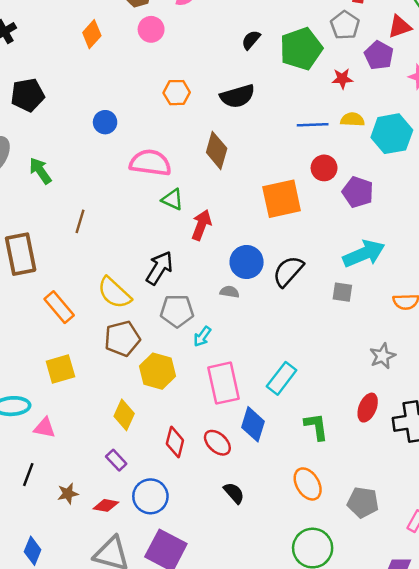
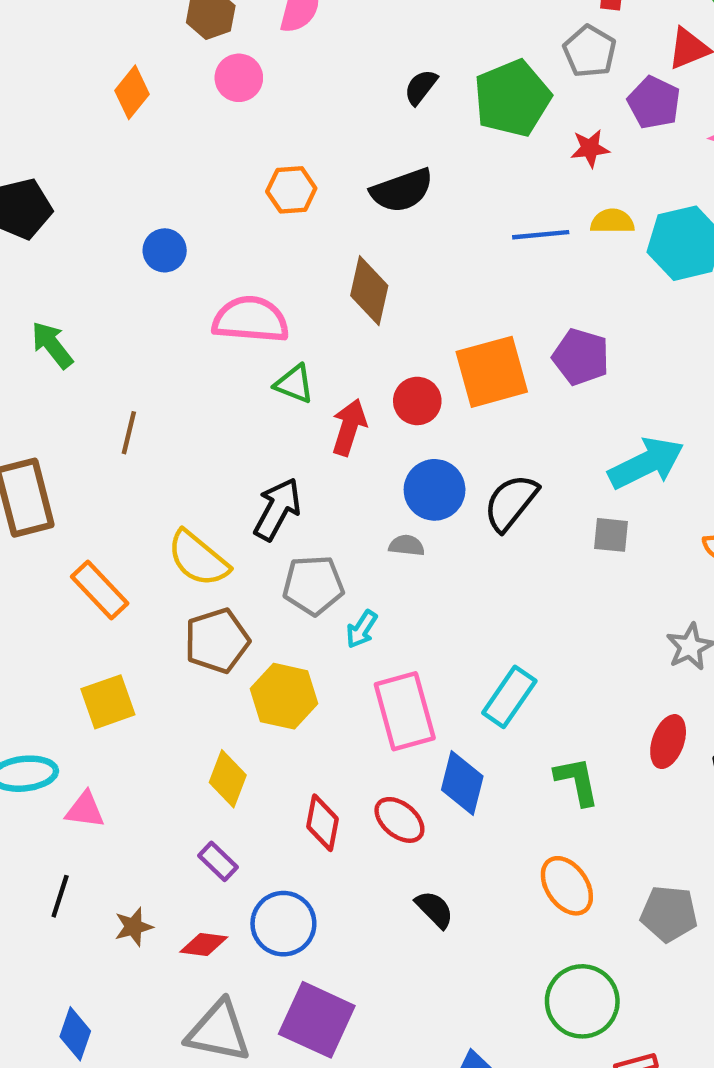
red circle: (324, 168) -> (417, 401), moved
purple pentagon: (358, 192) -> (581, 357), moved

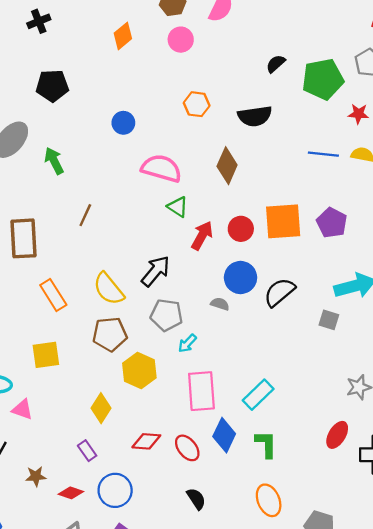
green L-shape: (577, 781) -> (266, 444), moved
red diamond: (322, 823) -> (146, 441), turned 72

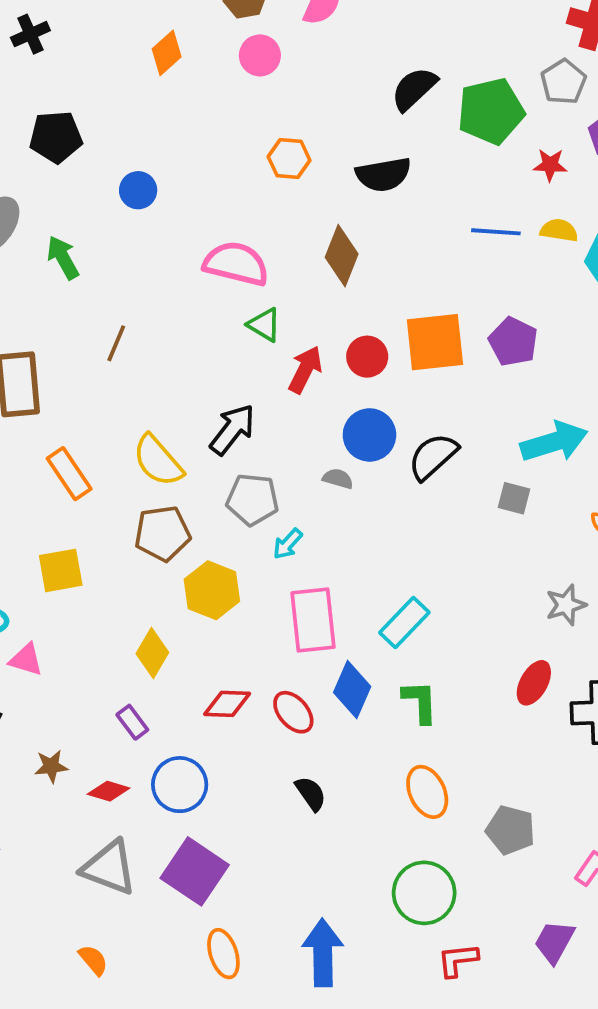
black semicircle: (276, 64) -> (414, 89), size x1.5
blue circle: (123, 123) -> (138, 190), moved

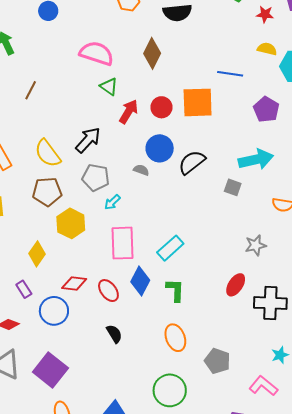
blue line: (496, 232) -> (230, 74), moved
purple pentagon: (513, 342) -> (266, 109), moved
blue circle: (180, 785) -> (54, 311), moved

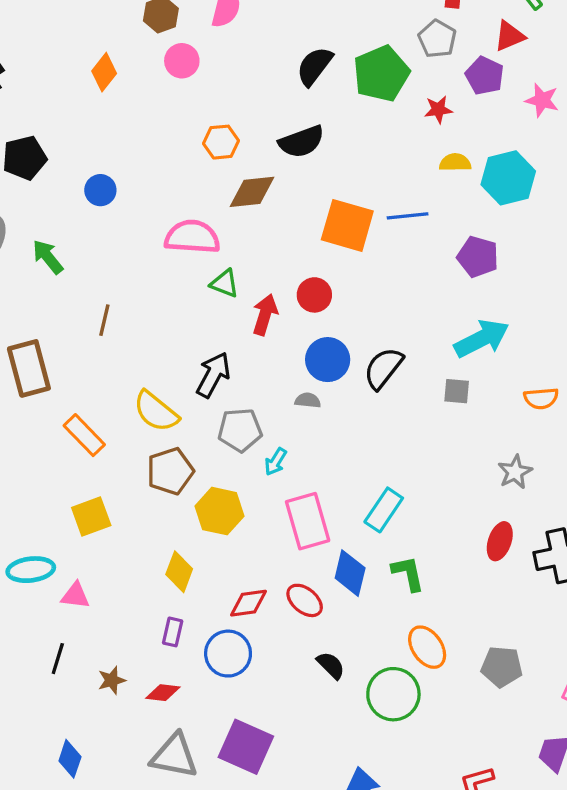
brown diamond: (152, 53) -> (252, 192), moved, turned 72
orange square: (198, 102) -> (347, 225), moved, turned 32
purple rectangle: (24, 289) -> (173, 632), turned 60
green circle: (170, 390) -> (393, 694), moved

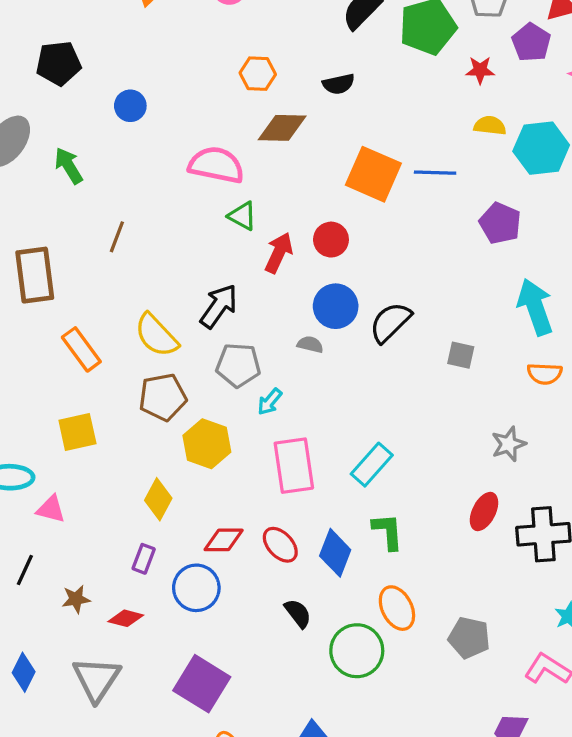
black semicircle: (301, 142) -> (339, 84), size x0.7
cyan arrow: (482, 339) -> (535, 307), moved, turned -90
blue diamond: (350, 573) -> (335, 553), moved
gray triangle: (174, 756) -> (96, 679), moved, turned 45

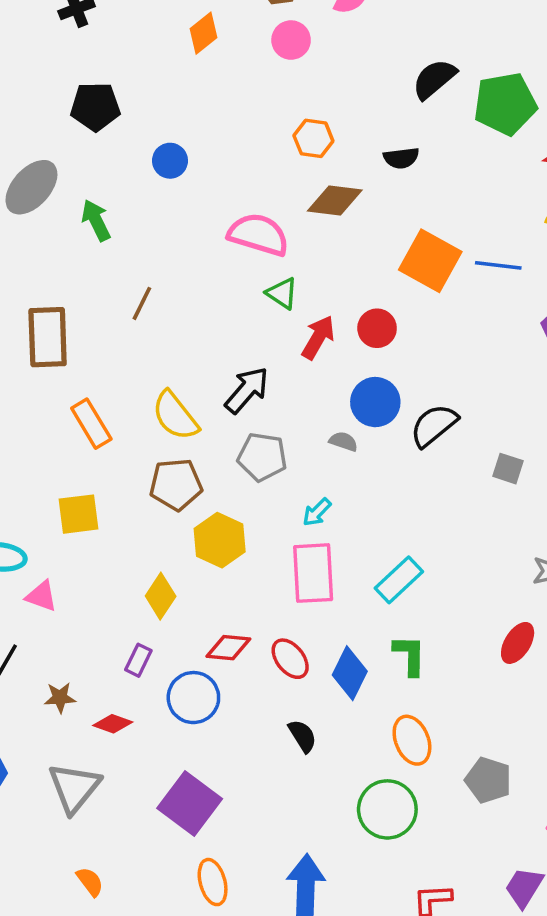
cyan arrow: (270, 402) -> (317, 512), moved
green circle: (357, 651) -> (387, 809), moved

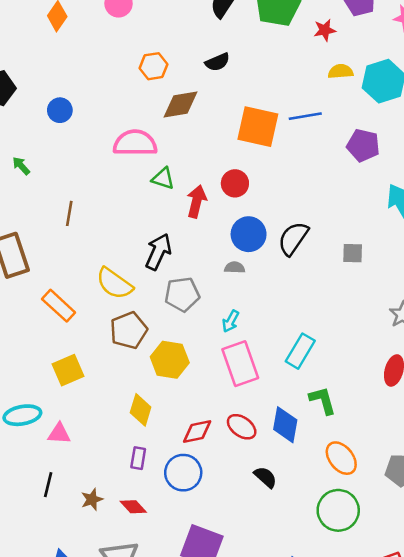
green arrow: (96, 220) -> (21, 166), size x0.7
red diamond: (113, 724) -> (133, 507), turned 44

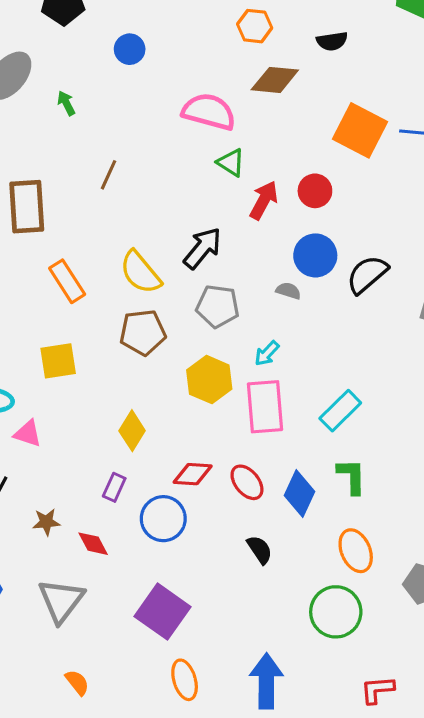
yellow hexagon: (170, 360) -> (209, 380), moved

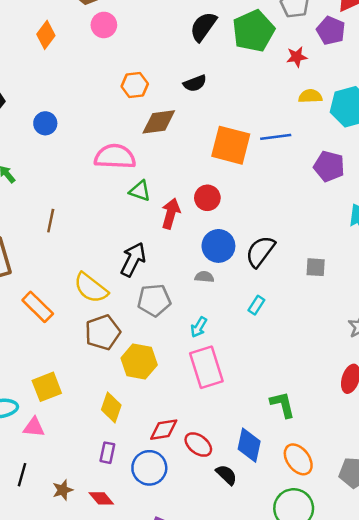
yellow square: (58, 361) -> (47, 387), moved
yellow hexagon: (209, 380) -> (139, 362), moved
cyan rectangle: (340, 411) -> (256, 305), moved, size x0.6
red ellipse: (247, 482) -> (198, 445), moved
blue diamond: (300, 493) -> (249, 445), moved

